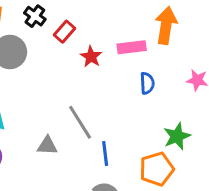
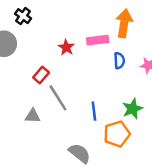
red rectangle: (64, 32) -> (41, 75), moved
blue semicircle: (147, 83) -> (119, 61), moved
blue line: (105, 153) -> (94, 111), moved

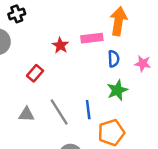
black cross: (23, 16) -> (17, 14), turned 35
gray line: (58, 98) -> (59, 112), moved
green star: (132, 109) -> (117, 90), moved

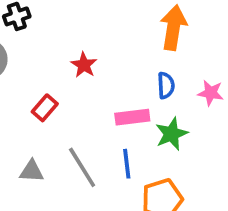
pink rectangle: (92, 38) -> (132, 117), moved

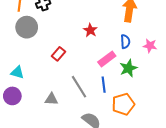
red star: (84, 65) -> (90, 30), moved
pink rectangle: (132, 117) -> (107, 59), turned -30
gray triangle: (32, 171) -> (51, 99), moved

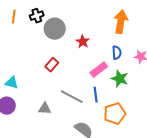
gray circle: (27, 27) -> (55, 29), moved
green star: (128, 68) -> (120, 79), turned -30
gray line: (79, 87) -> (72, 97), turned -30

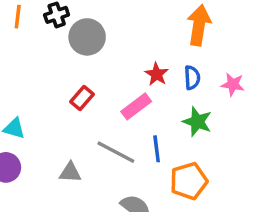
red star: (83, 42) -> (157, 74), moved
pink rectangle: (99, 70) -> (136, 106), moved

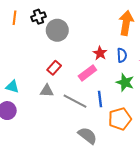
gray triangle: (70, 172) -> (47, 91), moved

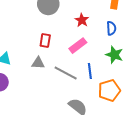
red star: (100, 53) -> (82, 20), moved
red rectangle: (54, 68) -> (45, 41), turned -32

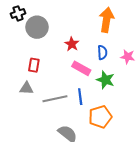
pink rectangle: (78, 46) -> (81, 68), moved, turned 66
gray line: (66, 73) -> (55, 99), turned -40

